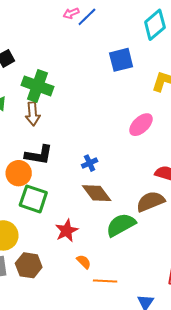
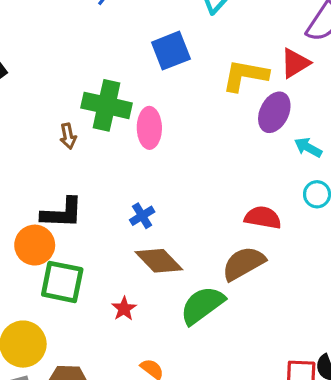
green cross: (37, 86) -> (106, 105), moved
brown arrow: (33, 114) -> (68, 136), moved, size x0.7
pink ellipse: (141, 125) -> (149, 128), moved, turned -40
red star: (67, 231) -> (124, 309), moved, size x0.7

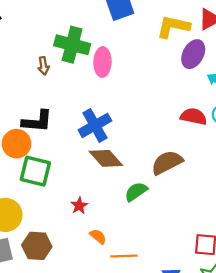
blue cross: (142, 216) -> (95, 125), size x1.8
red semicircle: (263, 218) -> (194, 116), moved
green semicircle: (202, 305) -> (136, 192), size x0.7
red star: (124, 309) -> (79, 206), moved

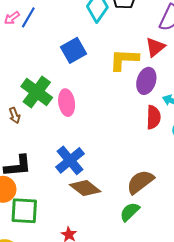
green cross: (72, 45) -> (37, 92), turned 32
red semicircle: (194, 116) -> (153, 117), moved, turned 90
green semicircle: (136, 192) -> (130, 212), moved

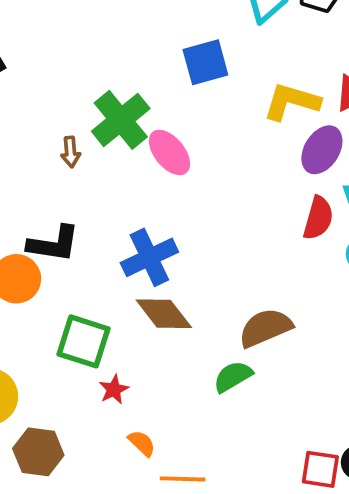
pink ellipse: (67, 103) -> (169, 152), turned -45
green square: (24, 211) -> (84, 341), moved

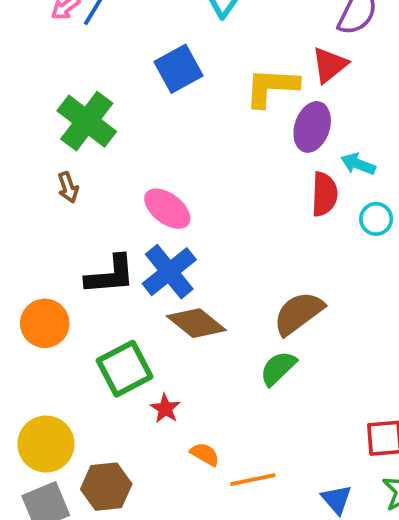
green cross: (121, 120) -> (87, 121), moved
pink ellipse: (169, 152) -> (167, 209), moved
black L-shape: (53, 244) -> (110, 275), moved
green square: (84, 341) -> (125, 369), turned -32

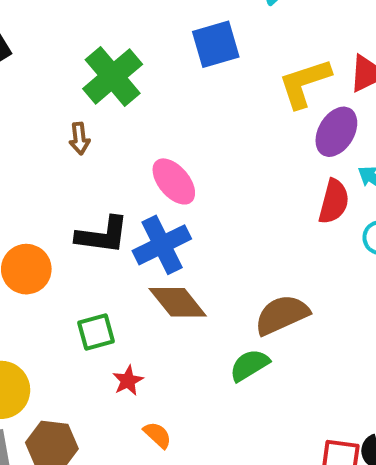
yellow L-shape: (272, 87) -> (305, 83), turned -34
green square: (125, 369) -> (96, 332), size x0.7

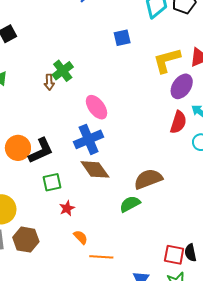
blue square: (216, 44) -> (122, 38), size x0.7
green cross: (113, 76) -> (63, 71), moved, size x0.7
black L-shape: (102, 235) -> (41, 151), moved, turned -36

